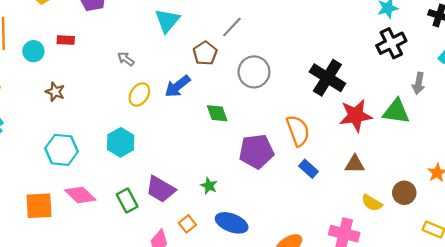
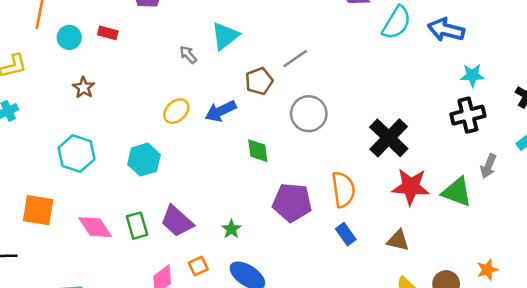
gray arrow: (126, 59) -> (188, 55), moved
pink diamond: (80, 195) -> (95, 227), moved

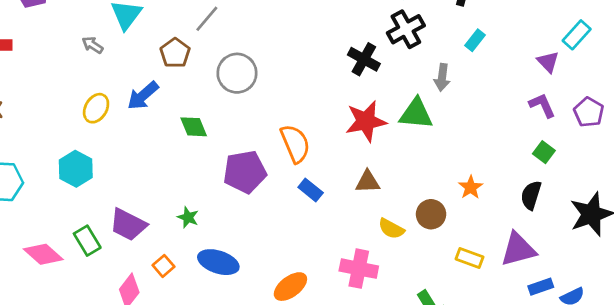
black cross: (389, 138) -> (364, 59), moved, size x0.7

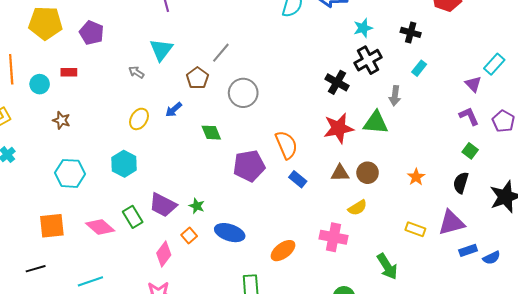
blue arrow: (143, 96) -> (174, 110), size x0.7
brown circle: (431, 214) -> (368, 173), moved
green star: (188, 217) -> (197, 206), moved
yellow semicircle: (391, 229) -> (358, 208), turned -60

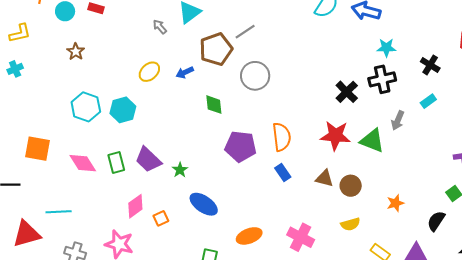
brown pentagon: (197, 78) -> (216, 49), size x1.5
cyan hexagon: (70, 173) -> (86, 107), moved
yellow semicircle: (358, 208) -> (350, 224), moved
orange square: (189, 236) -> (161, 218), moved

